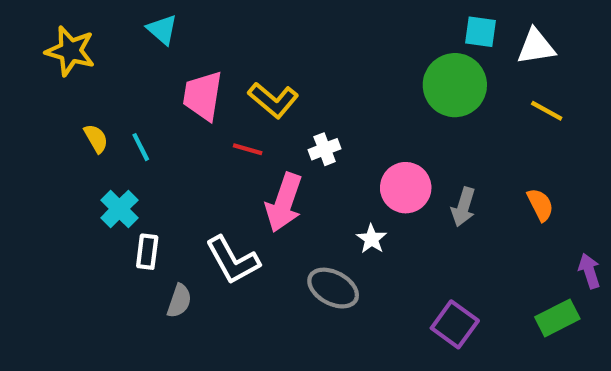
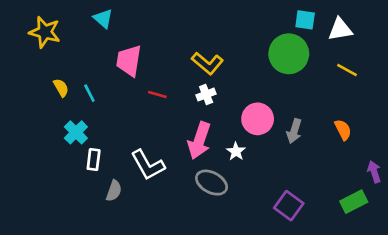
yellow L-shape: (273, 100) -> (207, 63), moved
pink arrow: (284, 203) -> (199, 141), moved

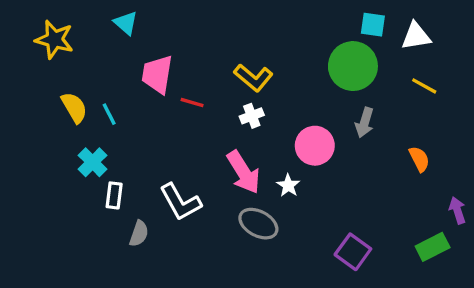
yellow semicircle: (61, 88) -> (74, 108), size x1.4
red line: (157, 94) -> (192, 103), moved
gray arrow: (294, 131) -> (365, 122), moved
pink arrow: (199, 141) -> (243, 172), turned -51

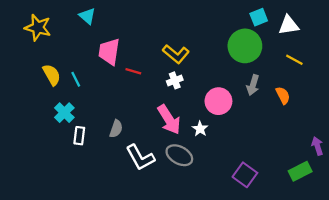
cyan square: (373, 25) -> (259, 17), turned -30
orange semicircle: (419, 159) -> (283, 95), moved
white L-shape: (180, 202) -> (140, 158), moved
gray semicircle: (139, 234) -> (116, 129), moved

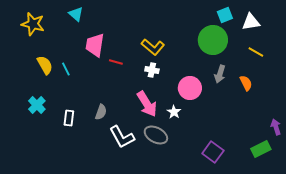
white cross: (175, 80) -> (152, 70), turned 32
cyan cross: (64, 113) -> (37, 105), moved

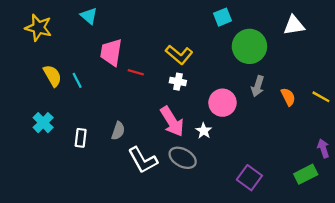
cyan square: (225, 15) -> (222, 17), moved
yellow line: (256, 52) -> (321, 97), moved

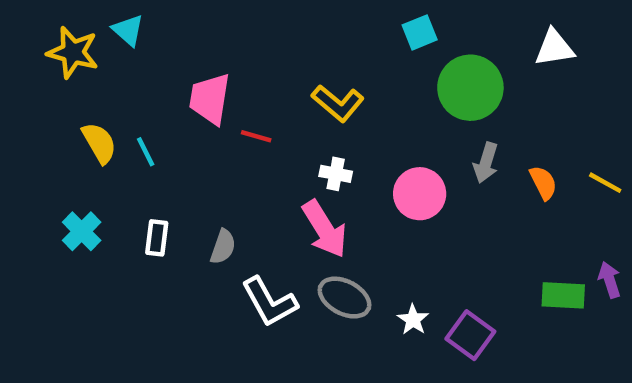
cyan triangle: (89, 16) -> (128, 30), moved
white cross: (178, 82) -> (336, 174), moved
white star: (204, 131) -> (413, 320), moved
white rectangle: (81, 138) -> (157, 238), moved
green rectangle: (306, 174) -> (563, 295), moved, turned 30

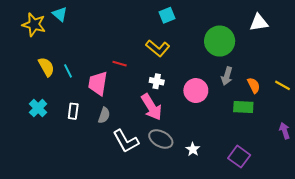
cyan square: (420, 32) -> (167, 15), moved
pink trapezoid: (210, 99) -> (98, 83), moved
green rectangle: (563, 295) -> (243, 107), moved
purple square: (470, 335) -> (239, 157), moved

